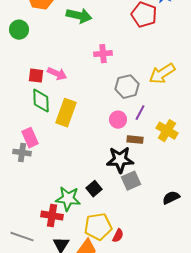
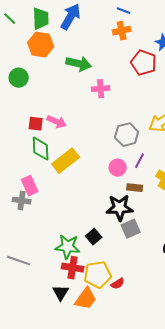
pink cross: (103, 54) -> (101, 89), moved
yellow rectangle: (66, 113) -> (66, 161), turned 32
red cross: (52, 216) -> (73, 268), moved
red semicircle: (118, 236) -> (118, 284), turned 32
gray line: (22, 237) -> (19, 261), moved

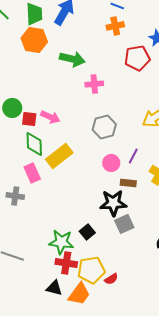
red pentagon: (144, 63) -> (137, 58), turned -30
green circle: (19, 78) -> (12, 108), moved
gray hexagon: (127, 135) -> (104, 127), moved
pink rectangle: (30, 186) -> (32, 173), moved
black triangle: (61, 293) -> (54, 288), turned -48

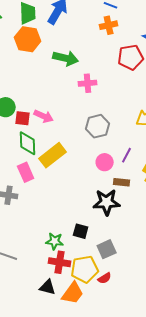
gray square: (124, 224) -> (107, 249), moved
black square: (87, 232) -> (81, 231), turned -35
green star: (61, 242) -> (55, 241), size x0.7

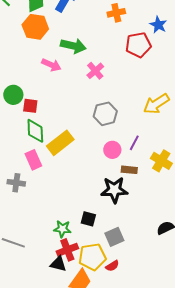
pink cross: (88, 83) -> (95, 71), turned -36
pink arrow: (44, 116) -> (51, 65), moved
red cross: (60, 262) -> (67, 250), turned -30
black triangle: (48, 287) -> (58, 264), moved

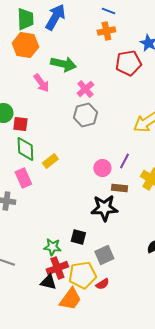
pink arrow: (51, 65) -> (41, 83), turned 30
gray hexagon: (105, 114) -> (85, 115), moved
yellow rectangle: (60, 143) -> (50, 161), size x0.6

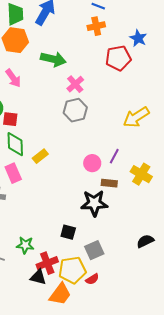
pink arrow: (41, 83) -> (13, 78), moved
green star: (52, 247) -> (25, 245), moved

